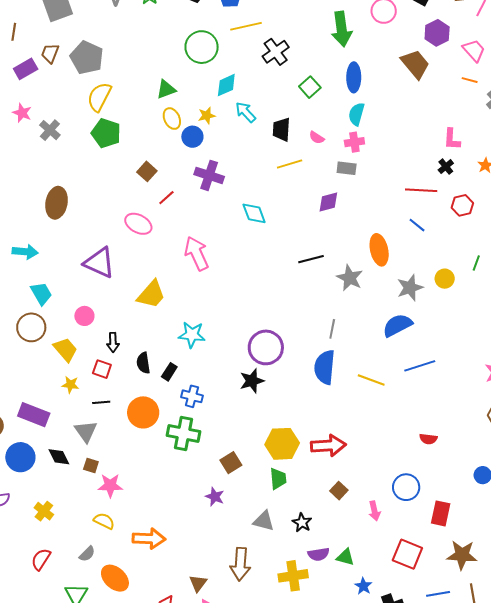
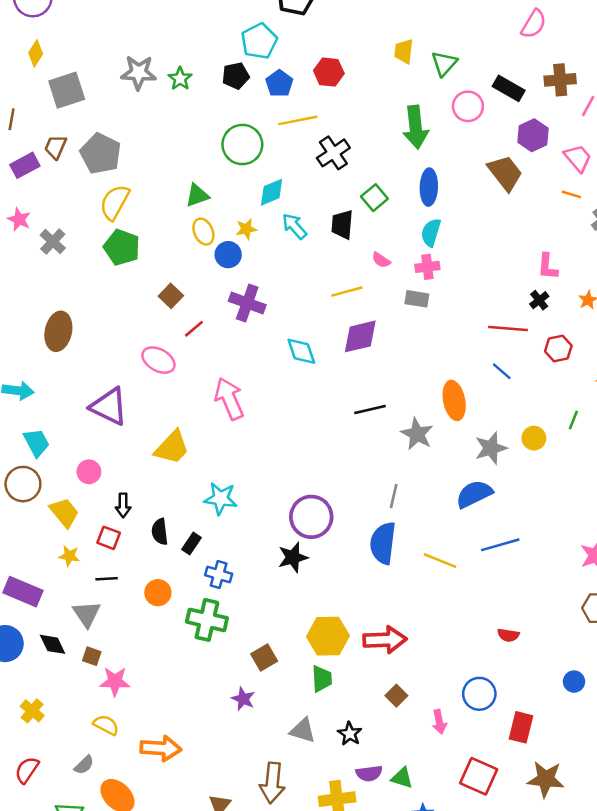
black trapezoid: (281, 129) -> (342, 225), moved
purple diamond: (328, 202) -> (360, 336), moved, size x1.4
orange circle: (143, 412) -> (158, 593), size x0.7

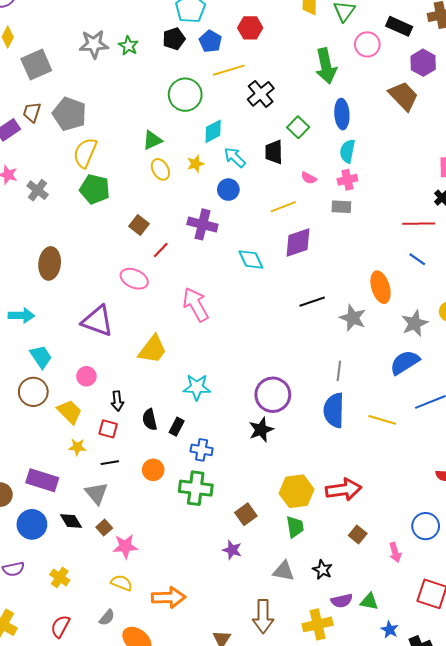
blue circle: (228, 255) -> (228, 190), moved
brown square: (92, 656) -> (104, 528), turned 35

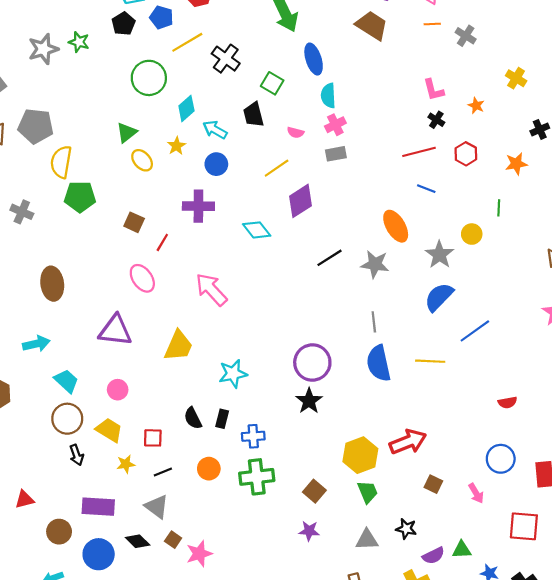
pink ellipse: (134, 279) -> (142, 278), turned 44
black arrow: (117, 401) -> (77, 455), moved

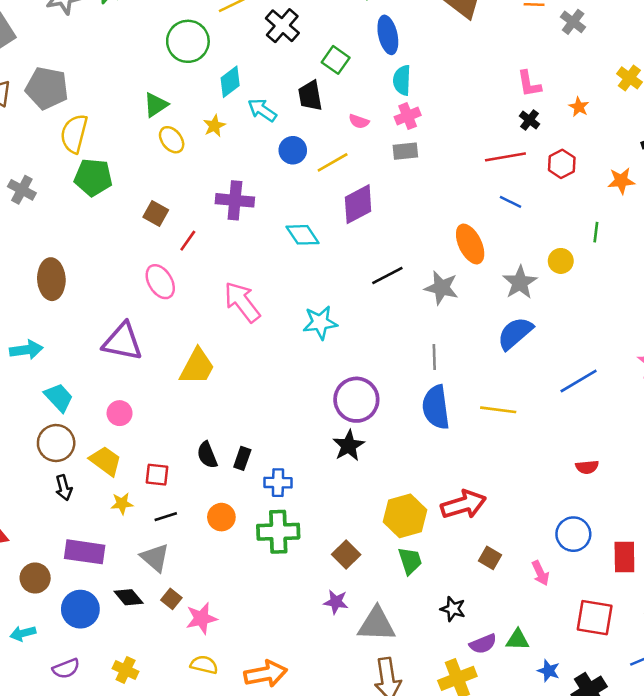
blue circle: (216, 164) -> (293, 150), moved
blue line: (475, 331) -> (579, 381), moved
cyan star: (233, 374) -> (320, 323), moved
gray triangle: (367, 540) -> (377, 624), moved, size x1.4

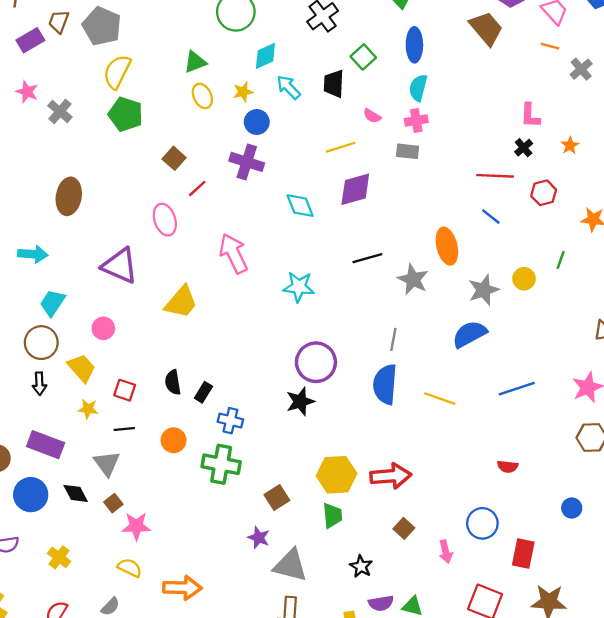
blue circle: (293, 150) -> (257, 122), moved
cyan trapezoid: (59, 398) -> (52, 303), turned -116

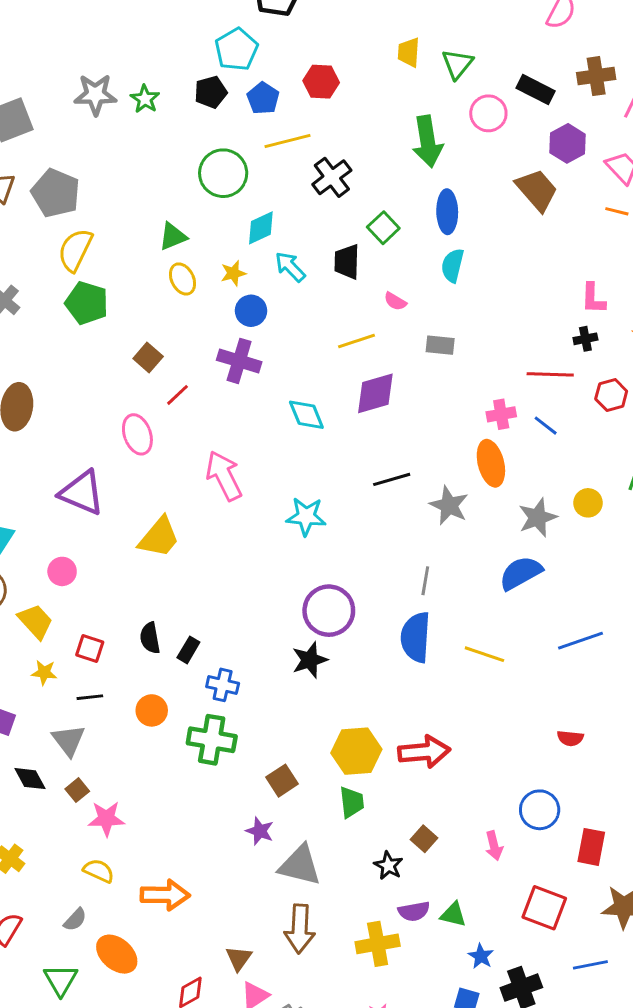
pink cross: (416, 121) -> (501, 414), moved
black cross: (524, 148) -> (585, 339), turned 30
brown square: (404, 528) -> (424, 839), moved

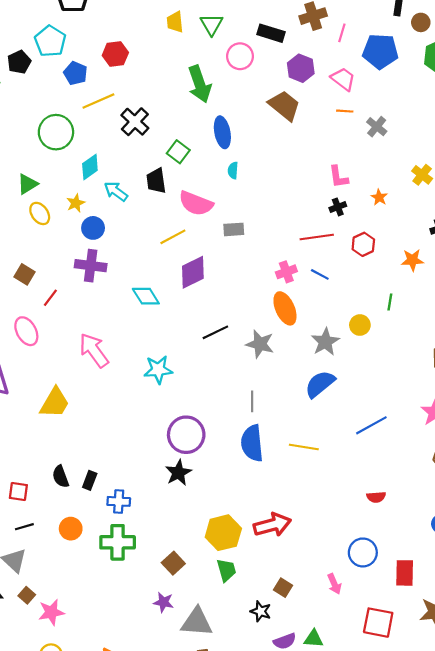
black pentagon: (211, 92) -> (19, 62), moved
cyan semicircle: (453, 265) -> (233, 170), size x0.7
pink semicircle: (395, 301) -> (196, 203), size x2.0

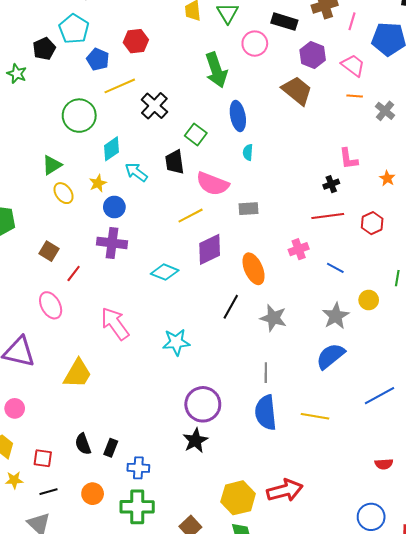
black cross: (338, 207) -> (331, 184), moved
blue line: (320, 274) -> (335, 268), moved
cyan diamond: (146, 296) -> (165, 272), turned -36
orange ellipse: (285, 308) -> (254, 269), moved
black line: (215, 332) -> (231, 307), turned -35

